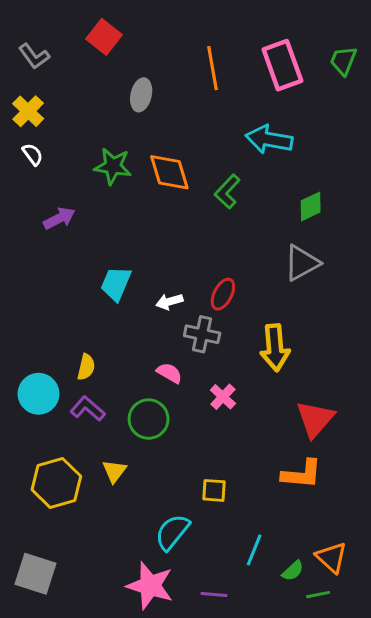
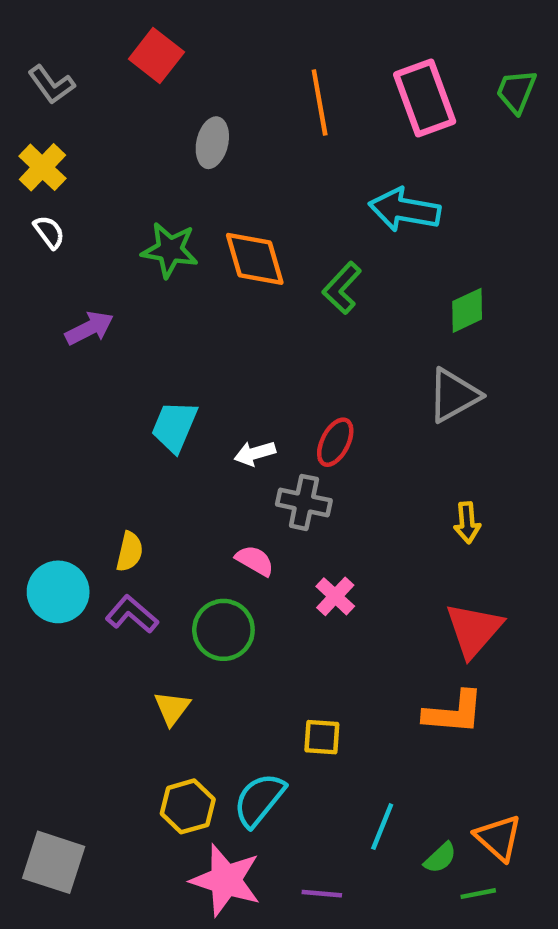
yellow arrow: (275, 348) -> (467, 523), moved, size x0.6
yellow hexagon: (56, 483) -> (188, 806), moved, size x0.7

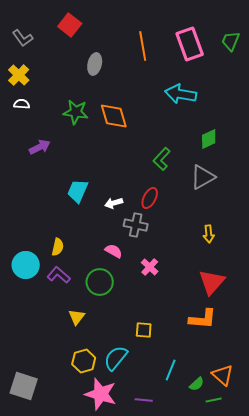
white semicircle: (49, 232) -> (22, 104), turned -49
green L-shape: (342, 288) -> (162, 159), moved

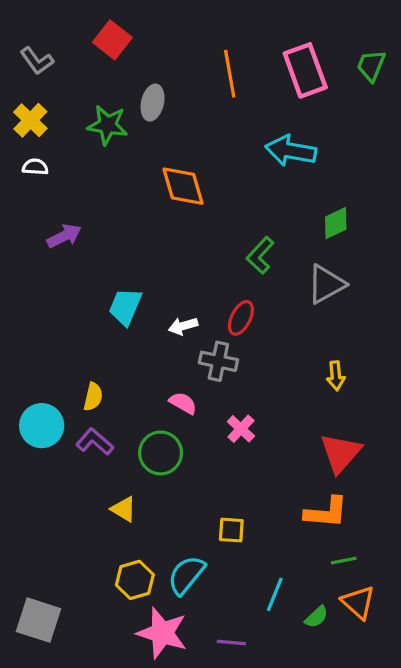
green star: (76, 112) -> (108, 125), moved
yellow triangle: (77, 317) -> (124, 509), turned -36
green line: (214, 400) -> (344, 561), moved

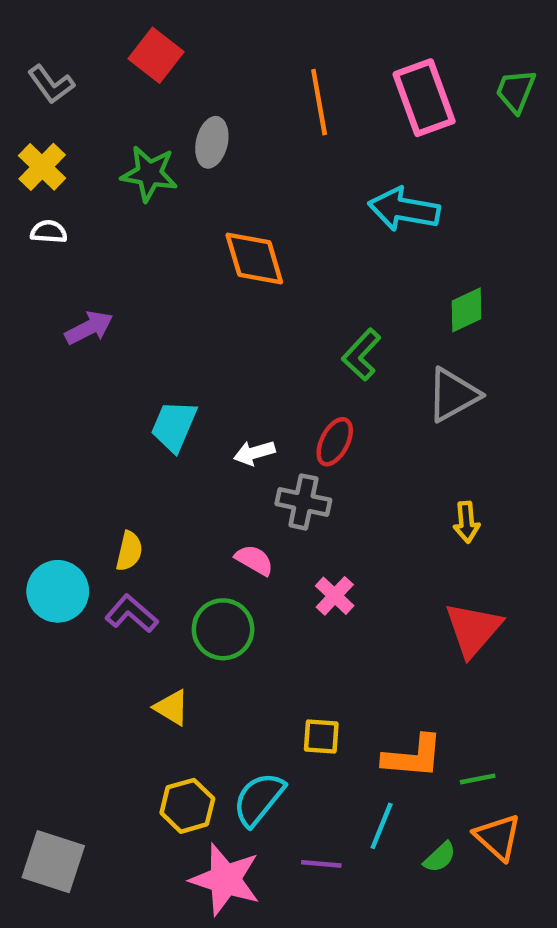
orange L-shape: (326, 512) -> (413, 757), moved
purple line: (231, 643) -> (321, 864), moved

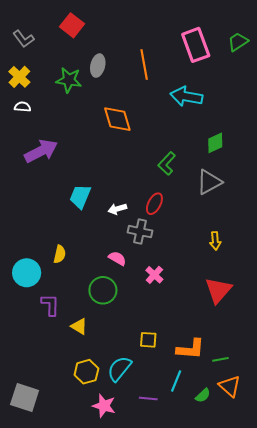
green trapezoid: (516, 91) -> (238, 42), turned 35
orange line: (319, 102) -> (144, 65), moved
purple arrow: (89, 328) -> (41, 151), size x1.5
purple L-shape: (131, 614) -> (50, 305), moved, turned 50
pink star: (225, 879) -> (104, 406), size x0.7

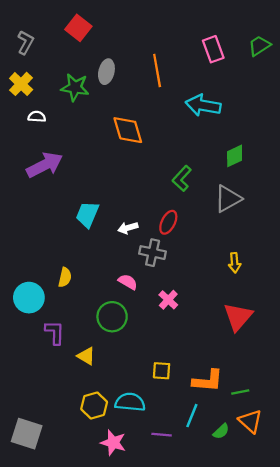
gray L-shape: (24, 39) -> (26, 42), turned -115
pink rectangle: (196, 45) -> (213, 49), size x0.7
white semicircle: (22, 107) -> (37, 117), moved
cyan semicircle: (119, 369) -> (130, 402), turned 56

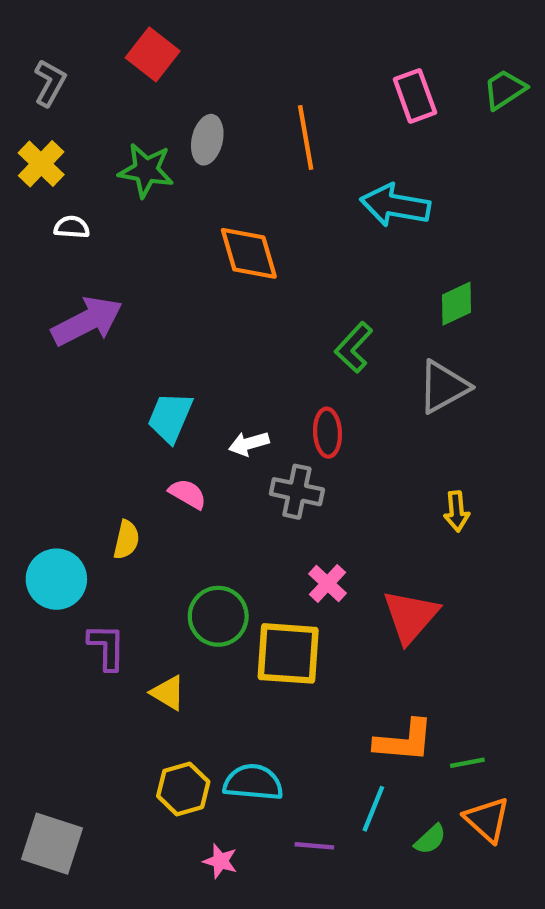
red ellipse: (168, 222) -> (328, 433), turned -30
pink semicircle: (128, 282) -> (188, 494), moved
red triangle: (238, 317) -> (411, 616), moved
yellow square: (162, 371) -> (288, 653), moved, size x1.8
pink star: (113, 443) -> (220, 861), size x0.7

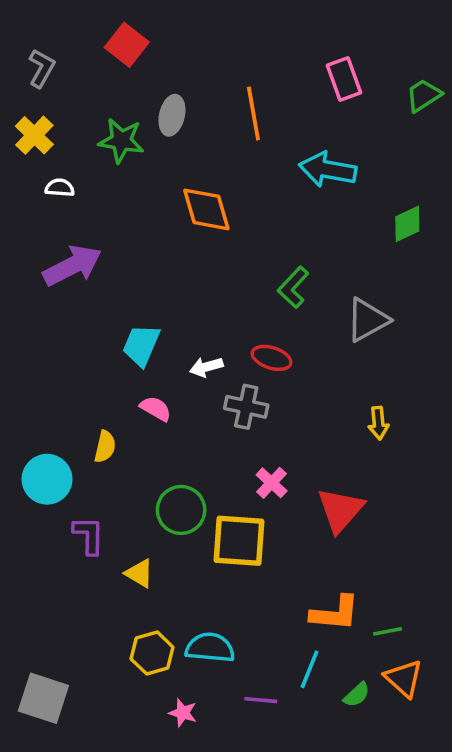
green trapezoid: (505, 89) -> (424, 95), moved
green diamond: (456, 304) -> (407, 224), moved
red ellipse: (328, 433) -> (272, 358), turned -69

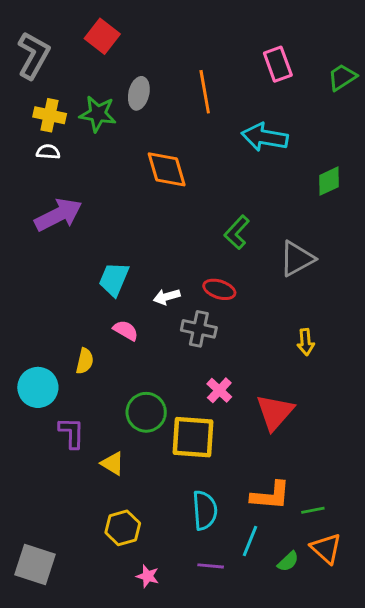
gray L-shape: (42, 68) -> (33, 55), size x1.5
yellow cross: (34, 135) -> (50, 115), moved, turned -32
cyan semicircle: (210, 648) -> (205, 510), moved, turned 81

